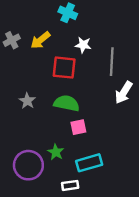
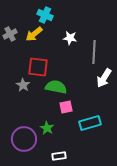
cyan cross: (68, 13) -> (45, 15), moved
red square: (64, 68) -> (38, 67), moved
cyan rectangle: (89, 163) -> (90, 123), moved

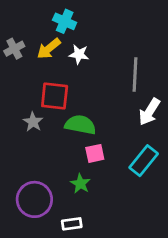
white star: (70, 38) -> (79, 54), moved
cyan rectangle: (90, 123) -> (144, 161), moved, turned -35
green star: (47, 128) -> (80, 184), moved
white rectangle: (59, 156) -> (72, 224), moved

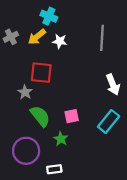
gray line: (135, 74) -> (102, 38), moved
white arrow: (149, 112) -> (113, 85), turned -54
green semicircle: (80, 125) -> (40, 116), moved, turned 40

